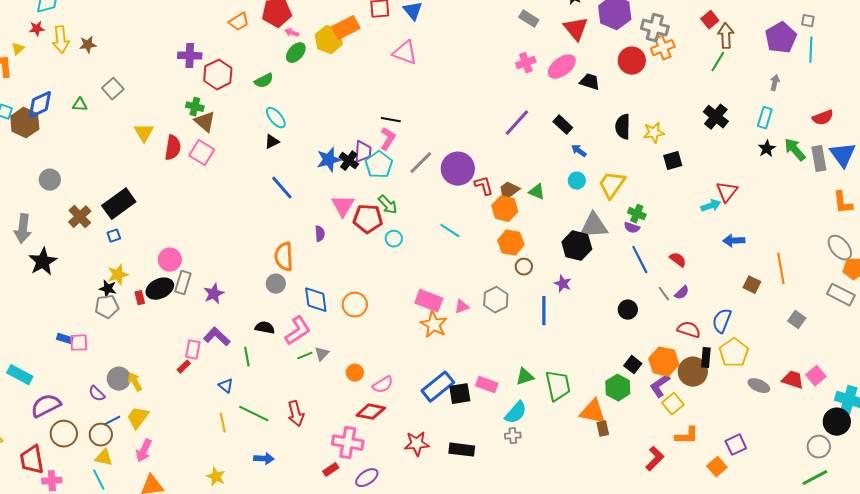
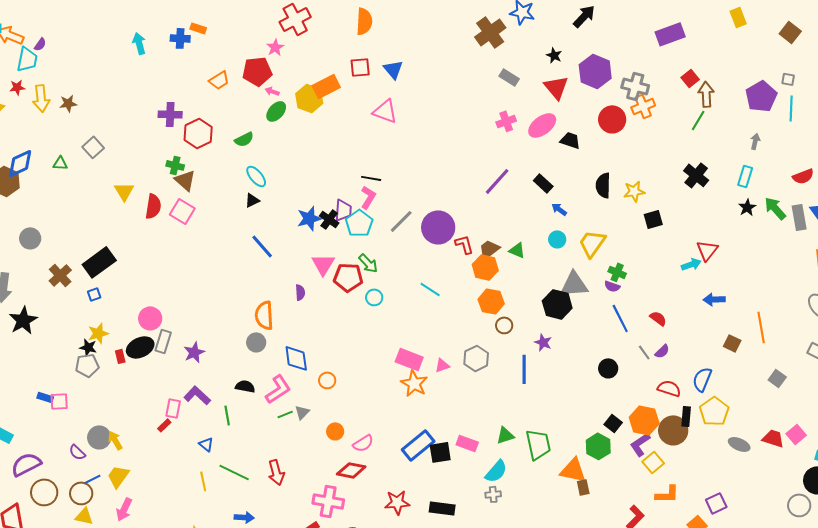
orange circle: (355, 305) -> (327, 380), moved, size x0.7

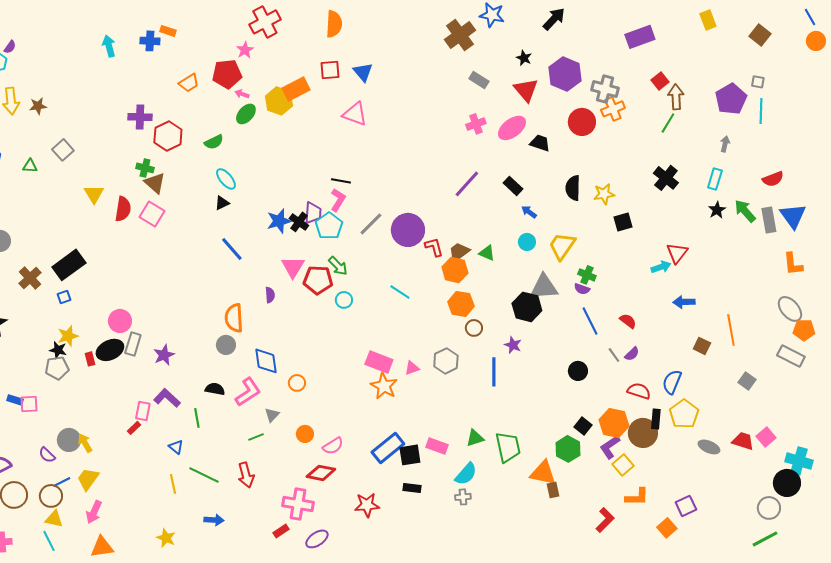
green line: (285, 414) -> (256, 437), moved
black rectangle: (442, 508) -> (412, 488), moved, size x0.7

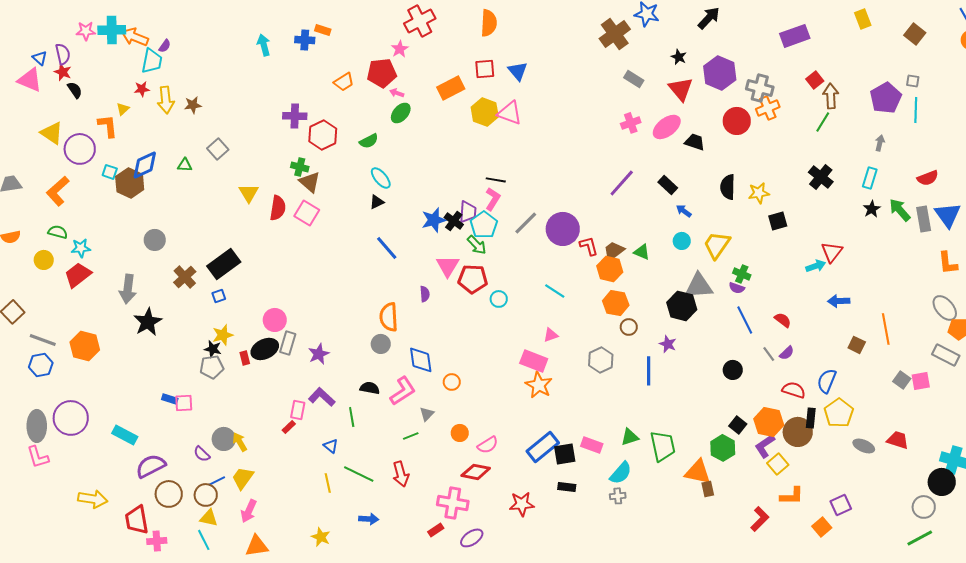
yellow hexagon: (279, 101) -> (485, 112), moved
green arrow: (338, 266) -> (477, 245), moved
pink triangle: (412, 368) -> (551, 335), moved
pink square: (766, 437) -> (921, 381), moved, turned 30

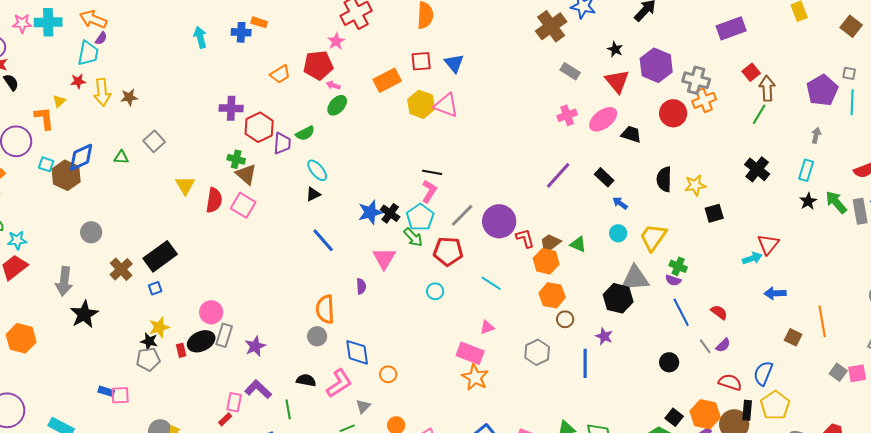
orange arrow: (135, 37) -> (93, 19), moved
purple trapezoid: (468, 212) -> (282, 143), moved
red pentagon: (473, 279) -> (448, 251), moved

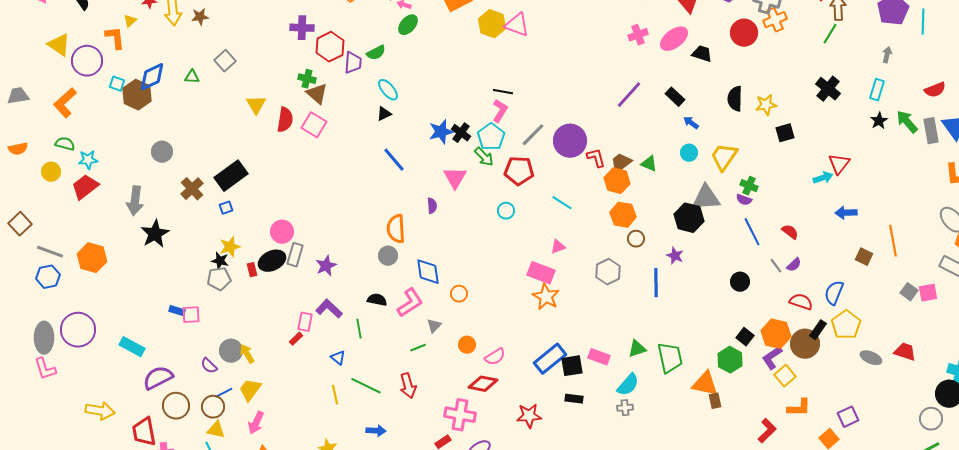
black rectangle: (747, 410) -> (818, 330), turned 30

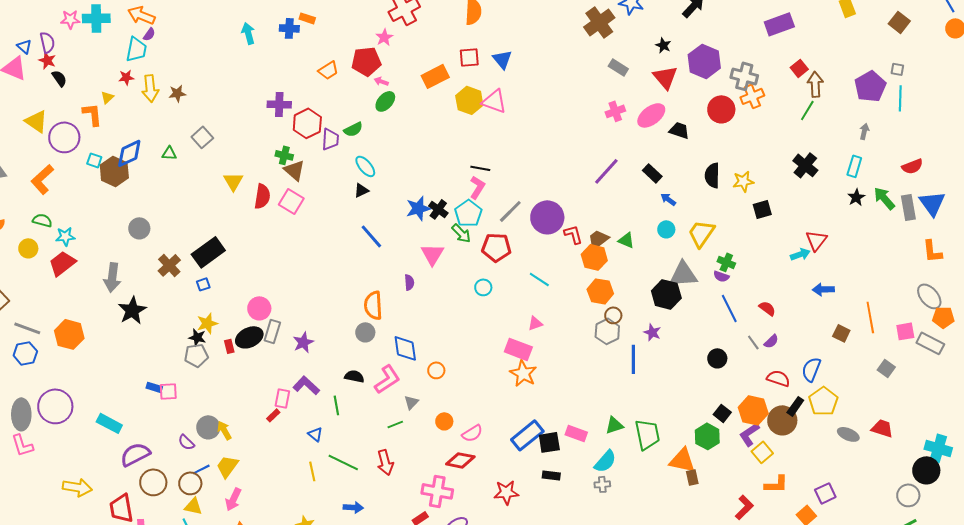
gray hexagon: (608, 272) -> (607, 331), moved
pink square: (928, 293) -> (905, 331), moved

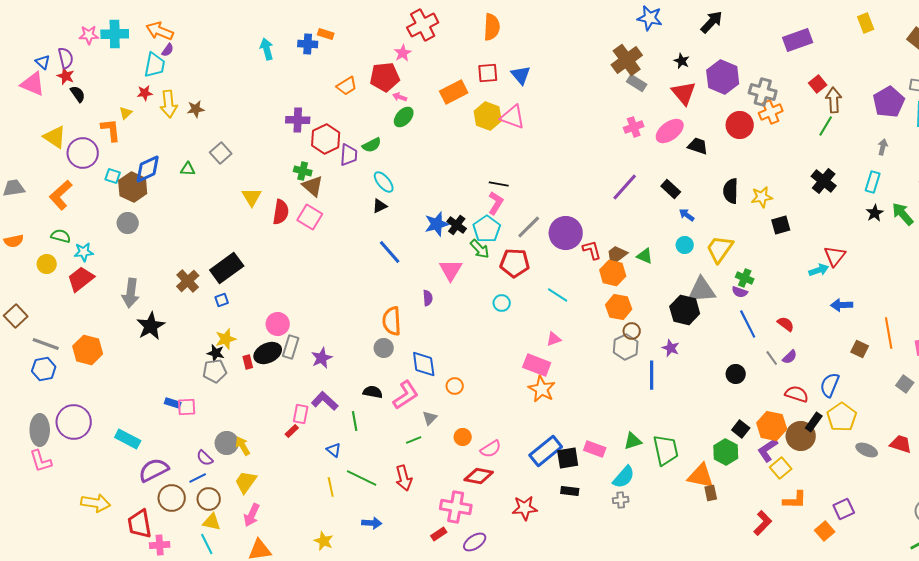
brown cross: (599, 22) -> (627, 60), moved
gray circle: (139, 228) -> (128, 223), moved
blue line: (201, 469) -> (198, 478), moved

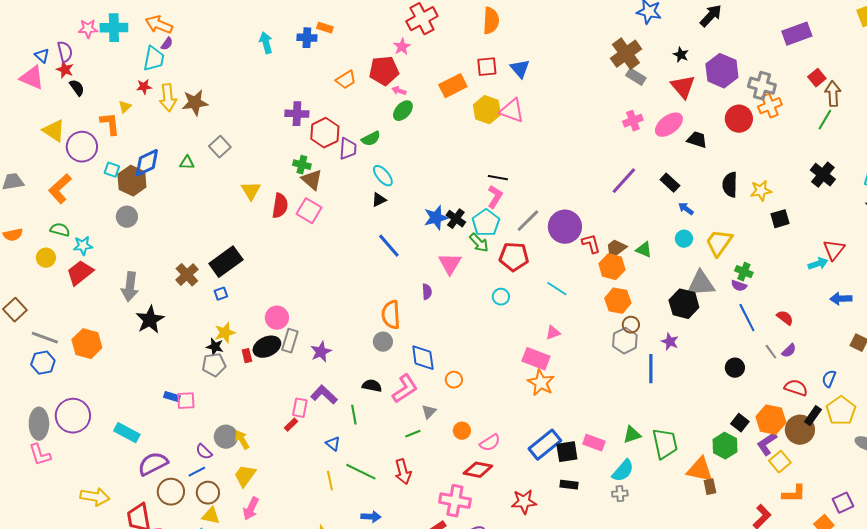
brown star: (196, 109) -> (195, 103), size x1.5
blue semicircle: (830, 385) -> (829, 379), size x0.7

